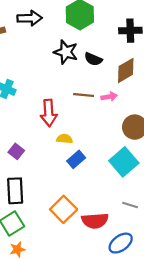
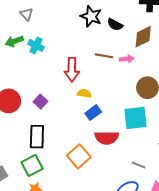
cyan square: (124, 162) -> (135, 118), turned 30
gray line: (130, 205) -> (139, 165), moved
red semicircle: (95, 221) -> (107, 138), moved

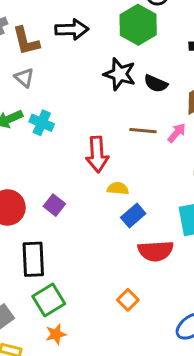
pink arrow: (127, 59) -> (177, 133), turned -40
black rectangle: (37, 137) -> (33, 259), moved
orange square: (79, 156) -> (128, 300), moved, size x0.6

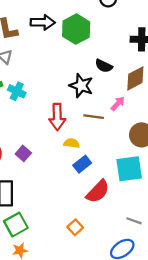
green hexagon: (138, 25) -> (76, 29), moved
black star: (120, 74) -> (81, 86), moved
brown line: (143, 131) -> (94, 117), moved
red semicircle: (156, 251) -> (98, 191), turned -45

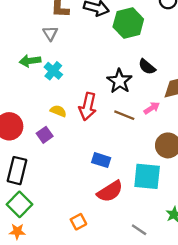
yellow semicircle: (72, 143) -> (58, 111), moved
blue rectangle: (82, 164) -> (101, 160), turned 42
green square: (16, 225) -> (20, 204), turned -30

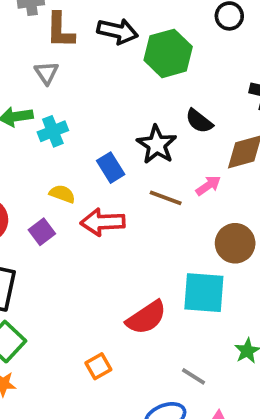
cyan cross: (53, 71) -> (53, 131), turned 30
red arrow: (88, 107) -> (103, 222), moved, turned 76
blue rectangle: (101, 160) -> (111, 168), moved, turned 42

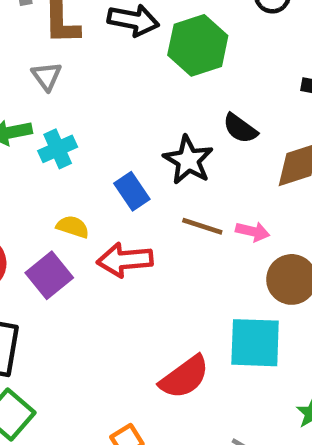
pink arrow: (208, 186) -> (253, 231), moved, turned 50
purple square: (42, 232) -> (49, 275), size x1.4

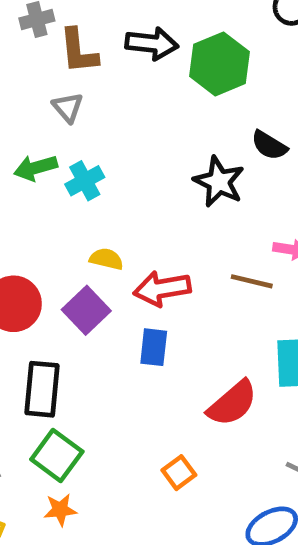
blue rectangle: (132, 191) -> (154, 347), moved, turned 45
brown line: (202, 226) -> (252, 281), moved

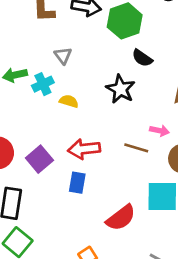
gray triangle: (68, 107) -> (63, 56), moved
black semicircle: (269, 145) -> (142, 58), moved
yellow semicircle: (106, 259) -> (69, 101), moved

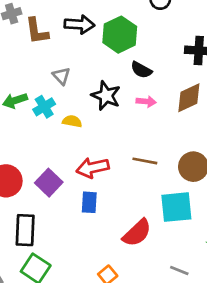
black star: (120, 89) -> (106, 96), moved
pink arrow: (160, 131) -> (146, 102), moved

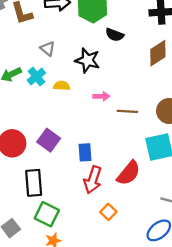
pink arrow: (146, 102) -> (101, 96), moved
red arrow: (93, 168) -> (93, 180), moved, turned -52

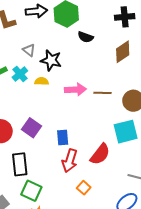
black star: (88, 60) -> (51, 60), moved
pink arrow: (101, 96) -> (76, 90), size x1.5
brown line: (127, 111) -> (102, 93), moved

